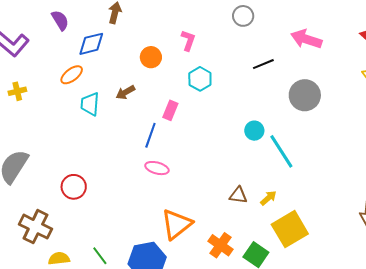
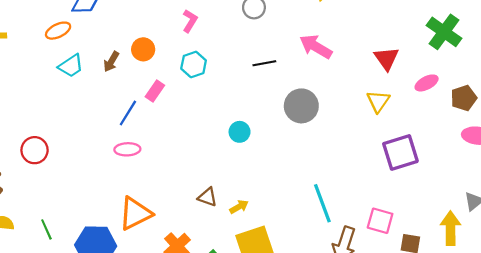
orange circle: (151, 57) -> (143, 49), moved
brown arrow: (125, 92) -> (111, 62), turned -42
cyan trapezoid: (90, 104) -> (71, 66), turned -140
cyan line: (281, 151) -> (322, 203), moved
pink ellipse: (157, 168) -> (127, 149), turned -30

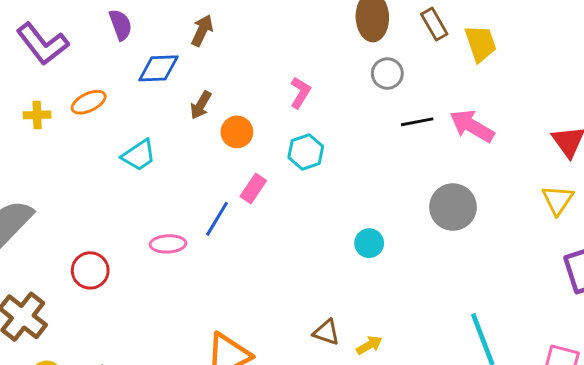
orange ellipse: (58, 31) -> (89, 102), moved
brown arrow: (111, 62) -> (201, 105), moved
black line: (264, 63) -> (417, 122), moved
pink ellipse: (127, 149) -> (168, 244), moved

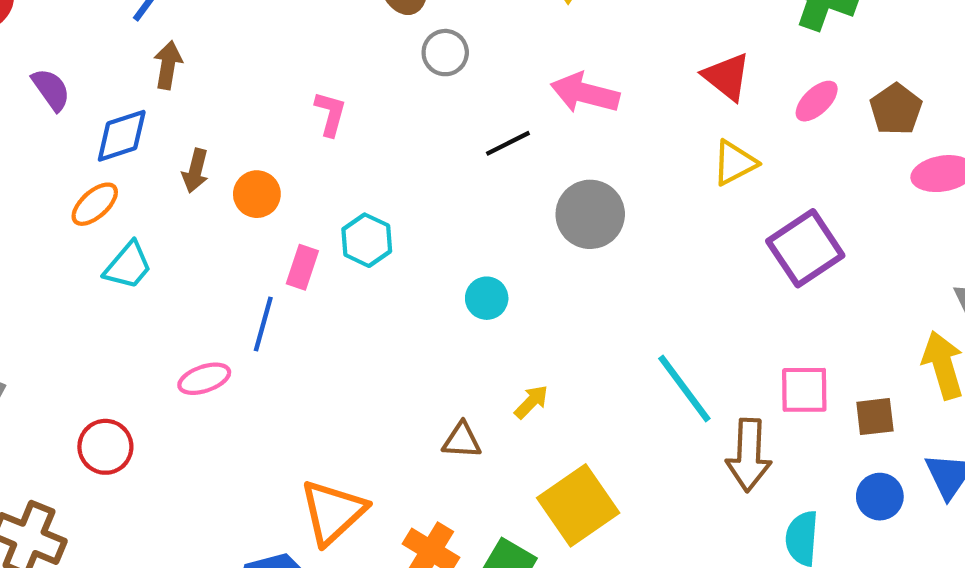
orange ellipse: (89, 102) -> (95, 204), moved
black line: (417, 122) -> (508, 143), moved
cyan hexagon: (306, 152) -> (367, 240), moved
yellow triangle: (558, 200) -> (734, 163), turned 44
yellow arrow: (369, 345) -> (531, 402), moved

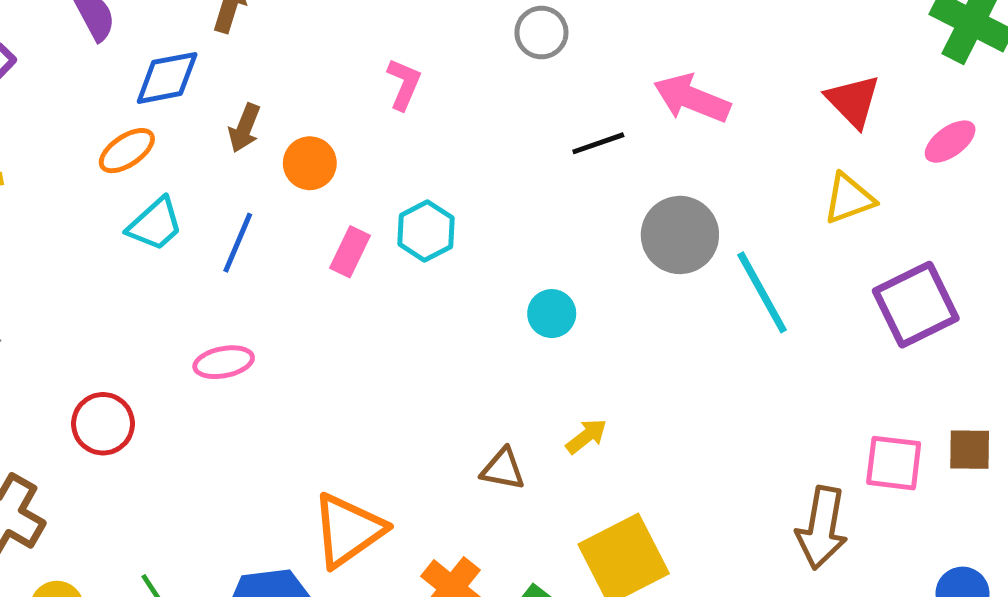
blue line: (263, 324) -> (238, 243), moved
cyan line: (684, 389) -> (762, 292), moved
brown square: (875, 417) -> (970, 450), moved

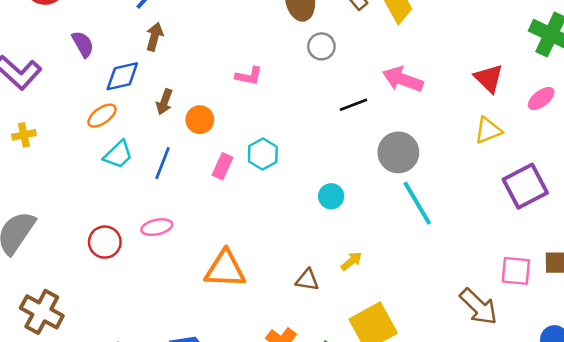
pink L-shape: (404, 84) -> (249, 76), turned 80
cyan line: (762, 292) -> (417, 203), moved
red circle: (103, 424) -> (105, 242), moved
brown arrow: (822, 528) -> (478, 307), turned -54
orange triangle: (348, 530) -> (225, 269), moved, turned 39

